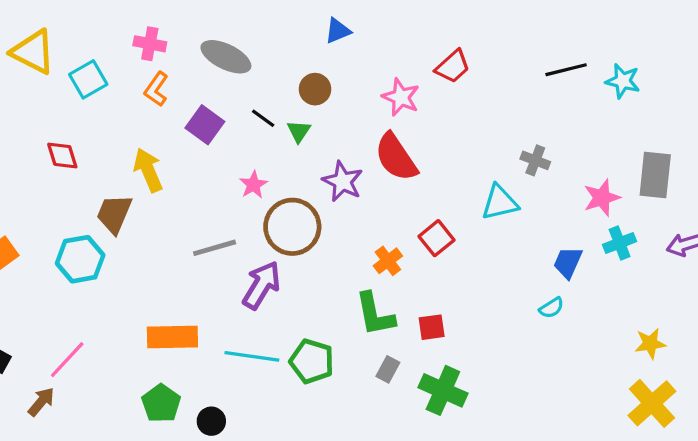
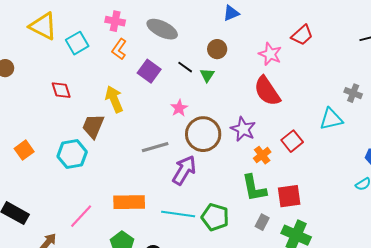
purple star: (343, 181) -> (243, 129), moved
red square: (432, 327) -> (289, 196), size x1.4
pink line: (67, 360) -> (81, 216), moved

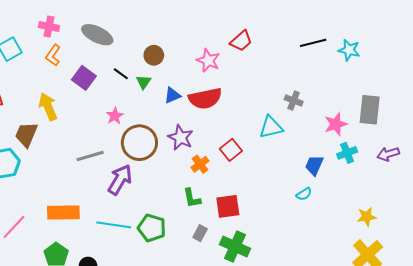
blue triangle: (231, 13) -> (172, 95), moved
red semicircle: (267, 91) -> (205, 98), turned -68
green L-shape: (254, 188) -> (192, 198), size x0.7

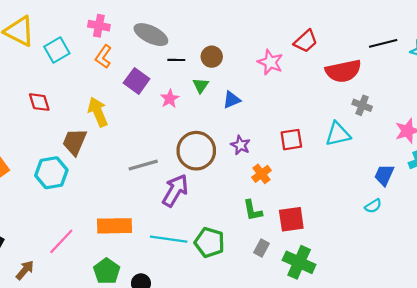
black line: (121, 74) -> (176, 60), moved, turned -35
red semicircle: (205, 98) -> (343, 71), moved
pink star: (115, 116) -> (170, 99), moved
purple star: (181, 138) -> (240, 145), size x0.7
red square: (231, 150) -> (291, 140), moved, turned 30

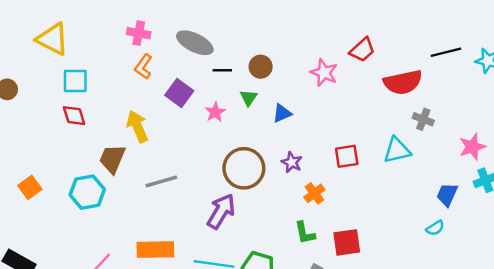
cyan square: (57, 50) -> (75, 81), moved, turned 30
gray line: (143, 165) -> (161, 181), moved

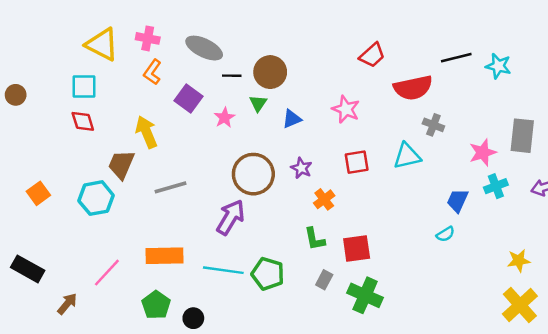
yellow triangle: (53, 39) -> (102, 44), moved
brown circle: (261, 67) -> (270, 72), size x1.4
pink star: (324, 73) -> (346, 109), moved

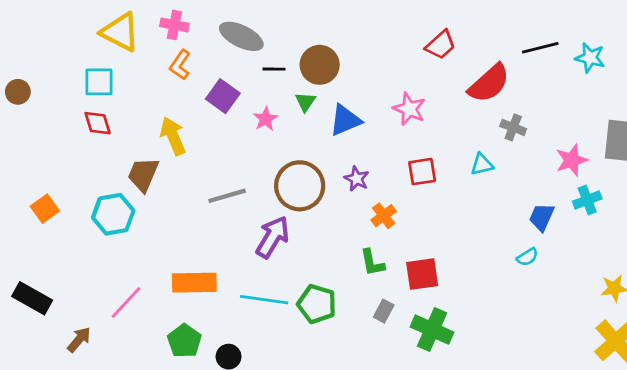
red semicircle: (413, 88) -> (489, 83), turned -30
blue triangle: (292, 119) -> (345, 120), size x1.4
cyan triangle: (407, 156) -> (482, 164), size x0.7
gray line: (170, 187) -> (227, 196), moved

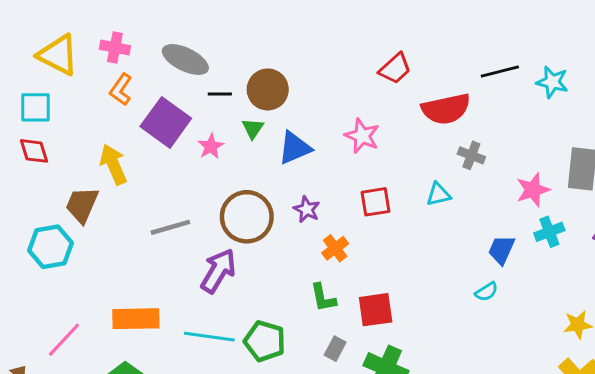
red semicircle: (489, 83) -> (446, 109), turned 30
purple square: (223, 96) -> (166, 122), size x1.4

